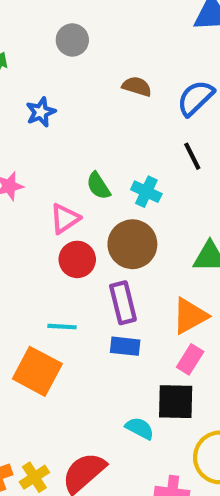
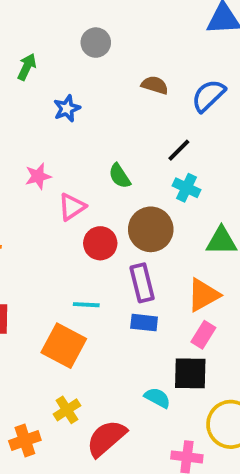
black line: (192, 156) -> (179, 150), moved, turned 72
cyan cross: (146, 192) -> (187, 188), moved
pink triangle: (65, 219) -> (72, 207), moved
yellow cross: (34, 477) -> (67, 410), moved

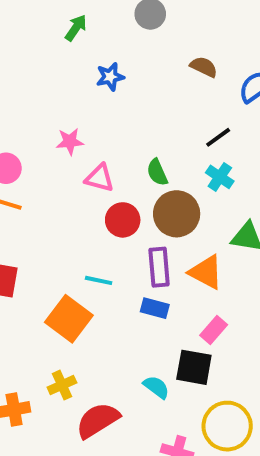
green semicircle: (120, 176) -> (157, 172), moved
pink triangle: (72, 207) -> (99, 178), turned 40
orange triangle: (203, 295) -> (206, 272), moved, turned 48

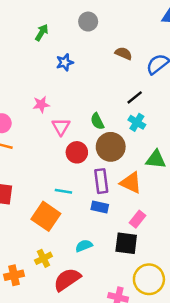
pink triangle: (99, 178) -> (61, 127), turned 48
cyan semicircle: (156, 387) -> (84, 246), moved, turned -56

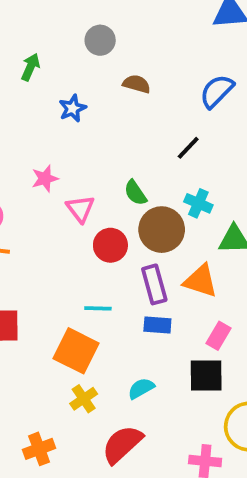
brown semicircle: (123, 53) -> (137, 84), moved
cyan cross: (137, 122) -> (198, 203), moved
yellow cross: (43, 258) -> (84, 399), moved

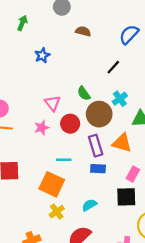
blue star: (72, 108) -> (42, 55), moved
pink star: (45, 179) -> (42, 128), moved
cyan cross: (198, 203) -> (120, 99), turned 32

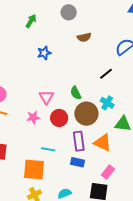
brown semicircle: (83, 31) -> (84, 37), turned 144
cyan cross: (120, 99) -> (107, 103), turned -32
orange square: (52, 184) -> (34, 170), turned -30

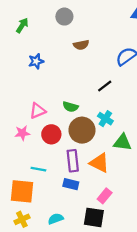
green semicircle: (76, 93) -> (70, 107), turned -48
pink triangle: (46, 97) -> (38, 111), turned 35

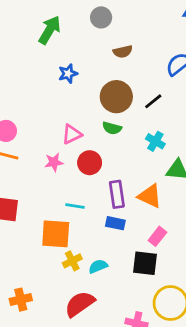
green arrow: (22, 25) -> (50, 30), size x1.5
brown circle: (82, 130) -> (116, 97), moved
yellow cross: (22, 219) -> (72, 261), moved

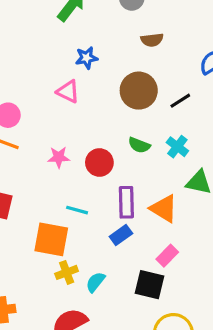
green semicircle: (112, 128) -> (139, 145), moved
pink triangle: (72, 134) -> (68, 92), moved, turned 45
blue rectangle: (115, 223) -> (121, 235), turned -54
cyan semicircle: (98, 266) -> (95, 282), turned -36

